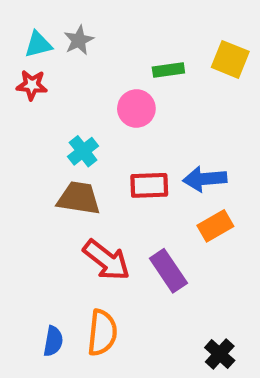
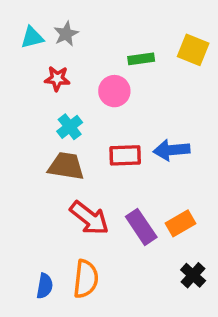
red star: (32, 85) -> (57, 79), moved
orange rectangle: (215, 226) -> (181, 223), moved
black cross: (220, 354) -> (193, 275), moved

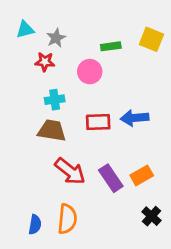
gray star: (66, 34) -> (56, 38), moved
cyan cross: (70, 127) -> (55, 100), turned 30

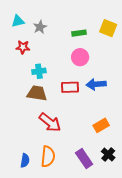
red star: (45, 62) -> (23, 47), moved
pink circle: (90, 72) -> (80, 57), moved
purple rectangle: (111, 178) -> (84, 159), moved

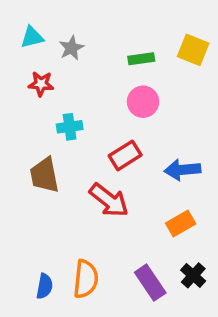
blue arrow: (96, 84) -> (182, 170), moved
red rectangle: (70, 87) -> (125, 155), turned -30
brown trapezoid: (37, 93) -> (45, 175), moved, turned -110
red arrow: (50, 122) -> (109, 200), moved

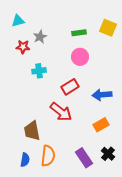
gray star: (71, 48) -> (40, 37), moved
brown trapezoid: (45, 175) -> (32, 131), moved

